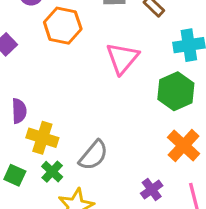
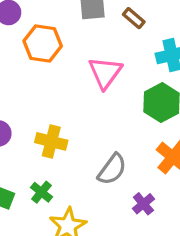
yellow cross: (42, 138) -> (51, 141), moved
gray semicircle: (93, 155) -> (112, 169), moved

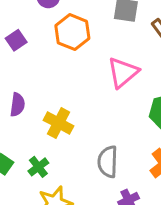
gray semicircle: (112, 169) -> (108, 162), turned 132

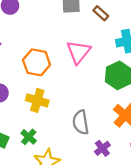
orange hexagon: (72, 32) -> (37, 62), moved

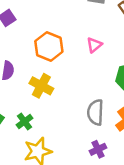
pink triangle: (78, 52) -> (94, 45), size x0.6
gray semicircle: (81, 122) -> (95, 112), moved

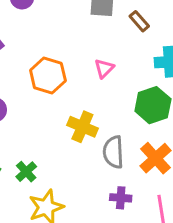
yellow cross: (41, 86) -> (82, 127), moved
purple cross: (98, 149) -> (121, 198), turned 35

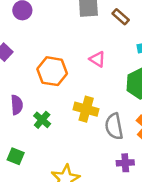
pink triangle: (104, 68) -> (97, 59), turned -35
green cross: (26, 172) -> (42, 120), moved

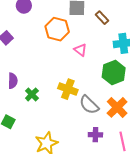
orange hexagon: (52, 71) -> (57, 29), moved
gray semicircle: (114, 126) -> (89, 105), turned -40

